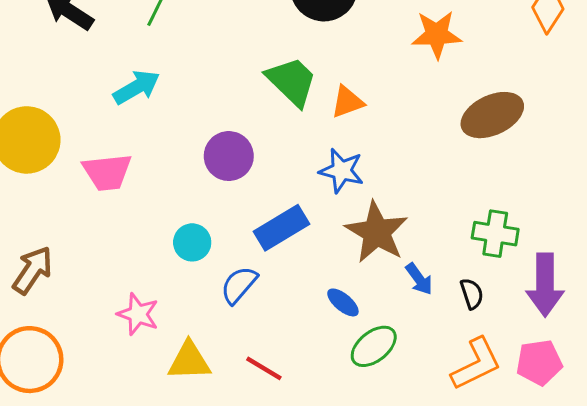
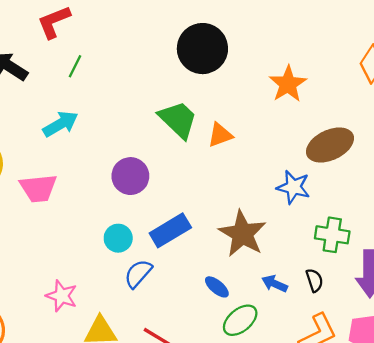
orange star: (437, 35) -> (288, 84), turned -30
blue star: (341, 171) -> (293, 187), moved
cyan circle: (192, 242) -> (118, 238), moved
blue arrow: (419, 279) -> (275, 284), moved, turned 150

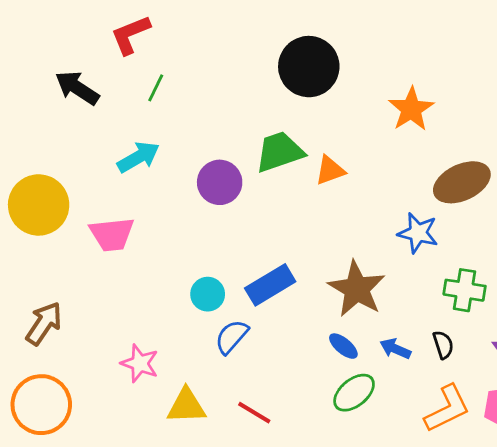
green trapezoid: (178, 119) -> (280, 152), turned -63
purple circle: (130, 176) -> (220, 182), moved
blue ellipse: (217, 287) -> (343, 346), moved

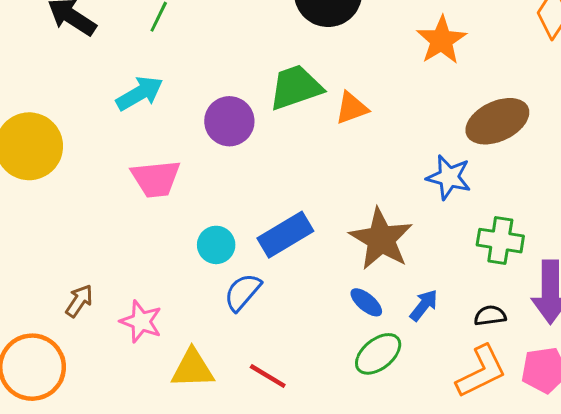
pink trapezoid: (112, 234) -> (156, 179), moved
brown arrow: (44, 323) -> (79, 301), moved, size x0.7
black semicircle: (443, 345) -> (490, 316), moved, turned -80
blue arrow: (395, 349) -> (424, 305), turned 104

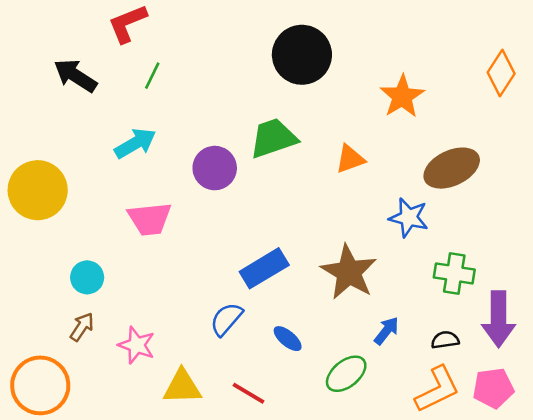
orange triangle: (352, 108) -> (350, 159), moved
cyan circle: (216, 245) -> (87, 277), moved
blue ellipse: (366, 302) -> (288, 339), moved

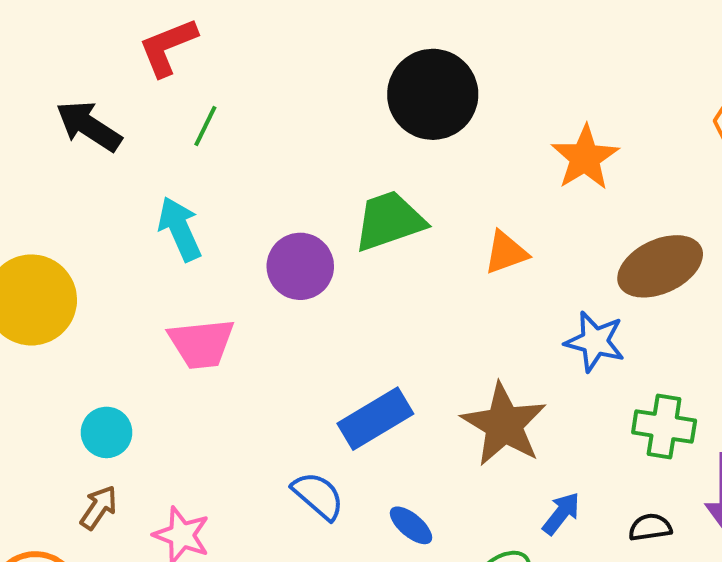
cyan arrow: (135, 143) -> (180, 229), turned -84
blue semicircle: (226, 319) -> (318, 496), turned 90

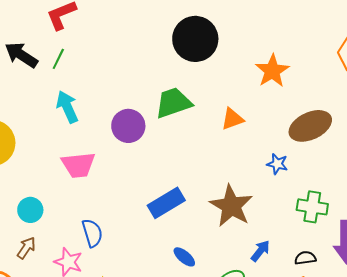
green line: (205, 126) -> (58, 59), moved
blue star: (595, 341) -> (277, 164), size x0.7
blue semicircle: (318, 496) -> (92, 233), moved, turned 32

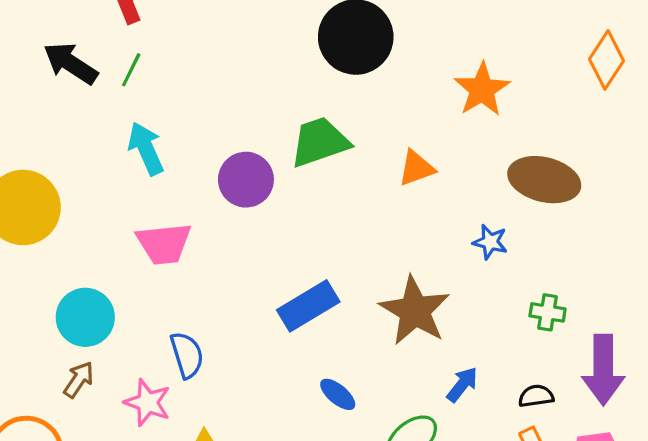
brown ellipse: (310, 126) -> (544, 180), turned 39
green cross: (312, 207) -> (548, 312), size x0.7
cyan circle: (30, 210) -> (85, 317), size x1.4

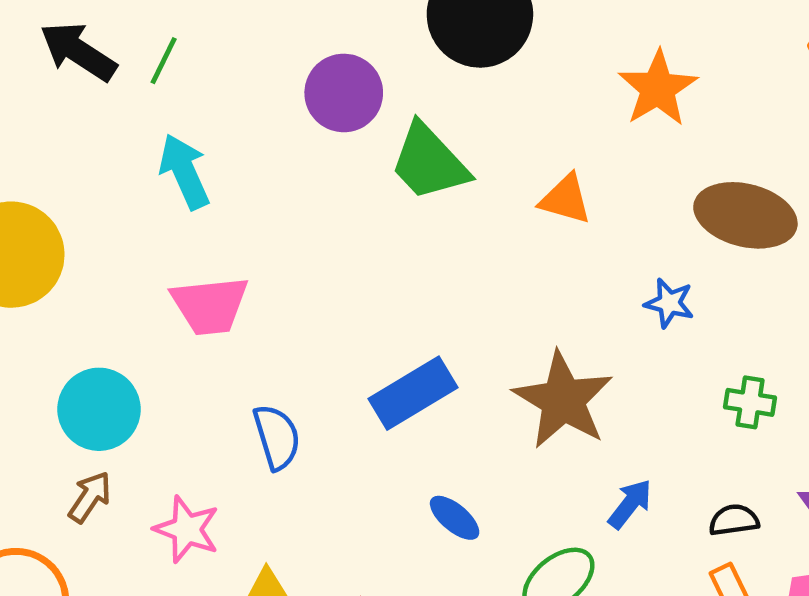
green trapezoid: (320, 142) -> (429, 162), turned -114
orange triangle: (416, 168) -> (565, 199), turned 36
purple circle: (246, 180) -> (344, 93), moved
blue semicircle: (187, 355) -> (277, 437), moved

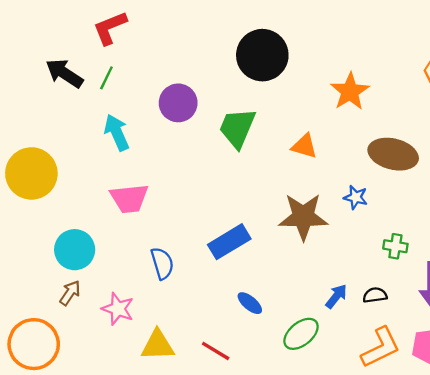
purple circle: (344, 93) -> (178, 103), moved
green trapezoid: (429, 162) -> (237, 128), turned 66
brown star: (563, 400) -> (303, 217), moved, turned -30
black semicircle: (734, 520) -> (375, 295), moved

